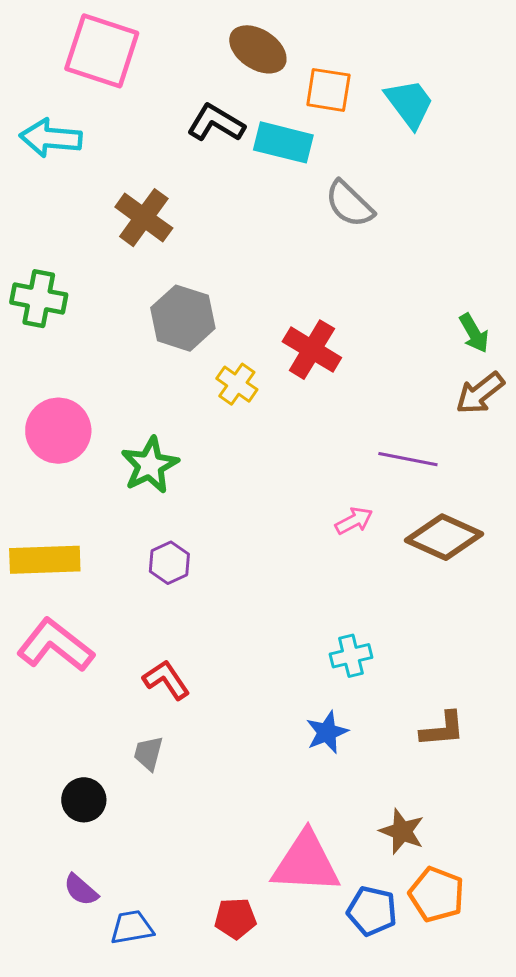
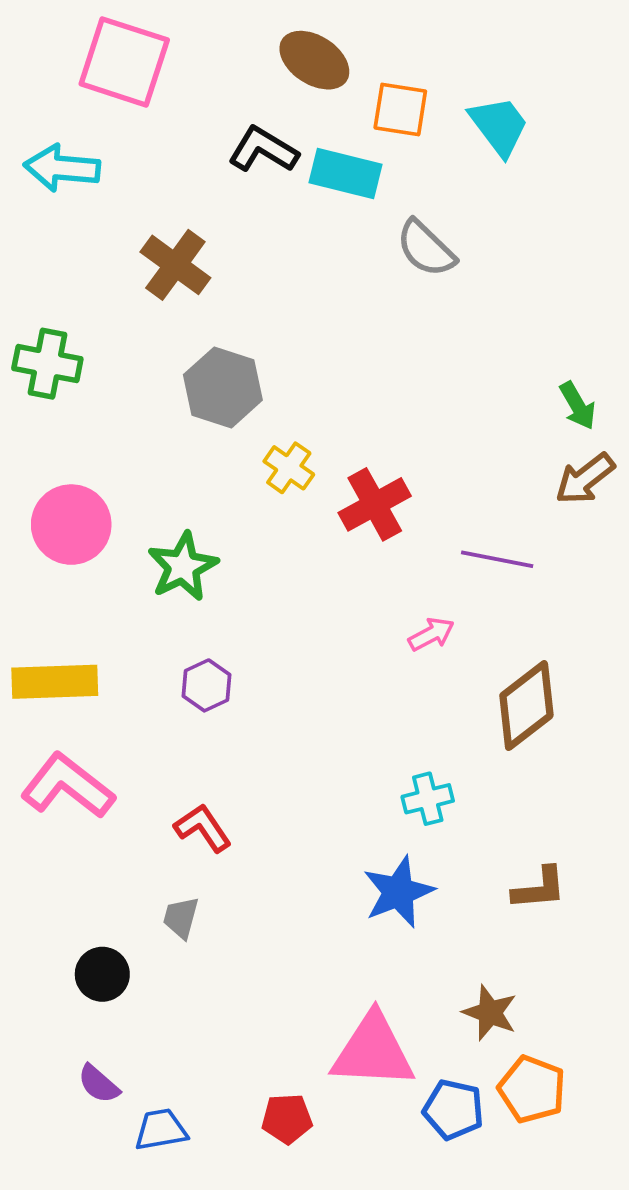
red cross: (312, 350) -> (375, 504), moved, turned 30
brown diamond: (444, 537) -> (526, 705), moved, turned -62
blue star: (327, 732) -> (398, 892), size x1.4

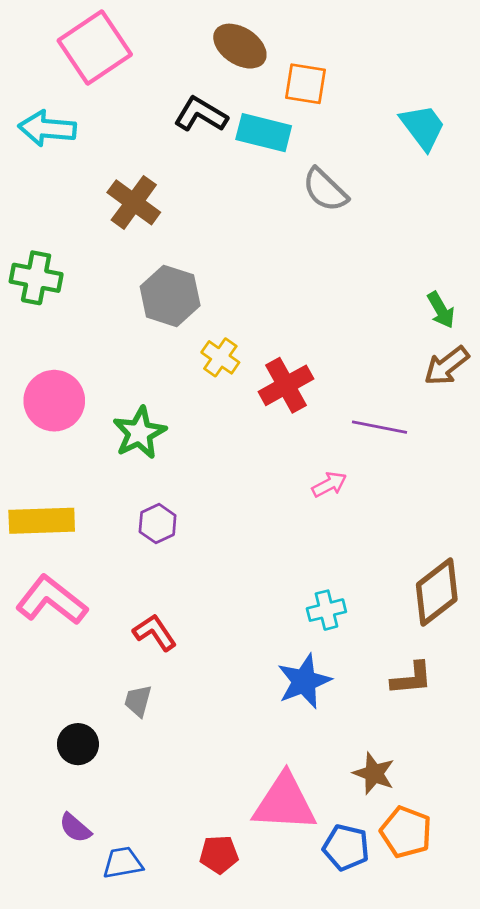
pink square: (124, 62) -> (95, 47), turned 38
cyan trapezoid: (499, 126) -> (423, 127), moved
brown diamond: (526, 705) -> (437, 592), moved

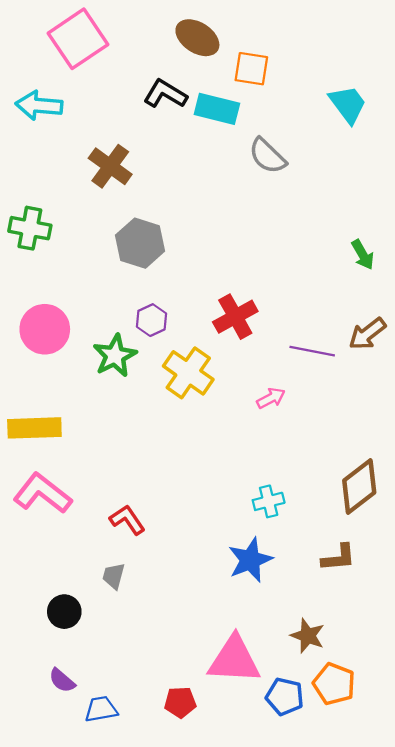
yellow cross: (220, 357) -> (188, 373), moved, size x1.6
brown arrow: (447, 366) -> (367, 334), moved
purple hexagon: (158, 524) -> (152, 320), moved

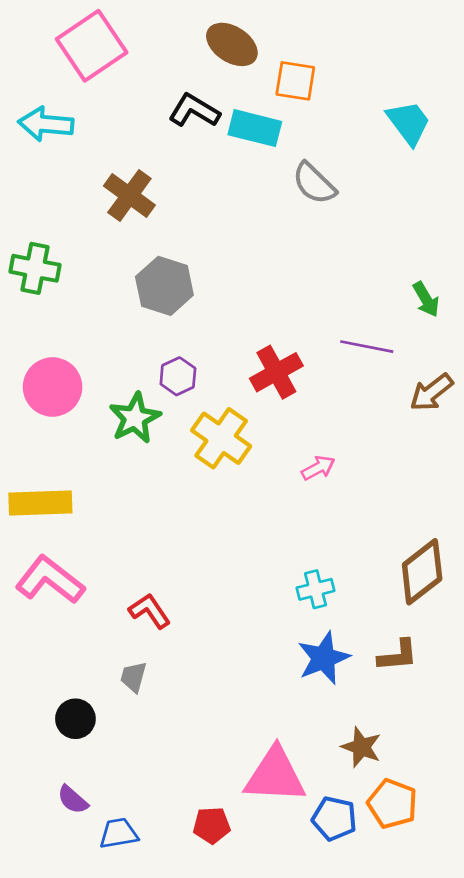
purple line: (312, 351) -> (367, 347), moved
blue star: (250, 560) -> (324, 658), moved

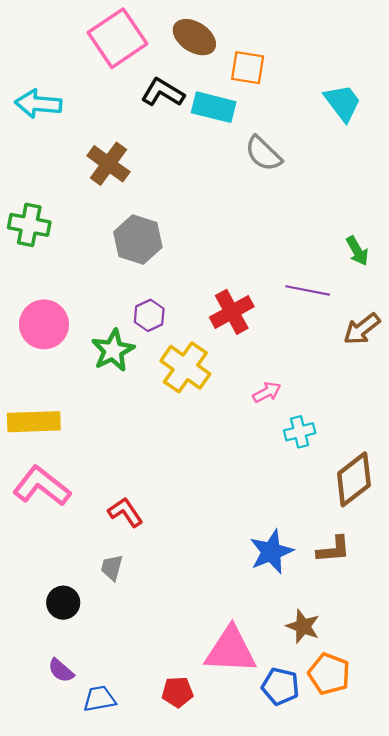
pink square: (92, 46) -> (118, 38), moved
cyan cross: (316, 589) -> (300, 432), moved

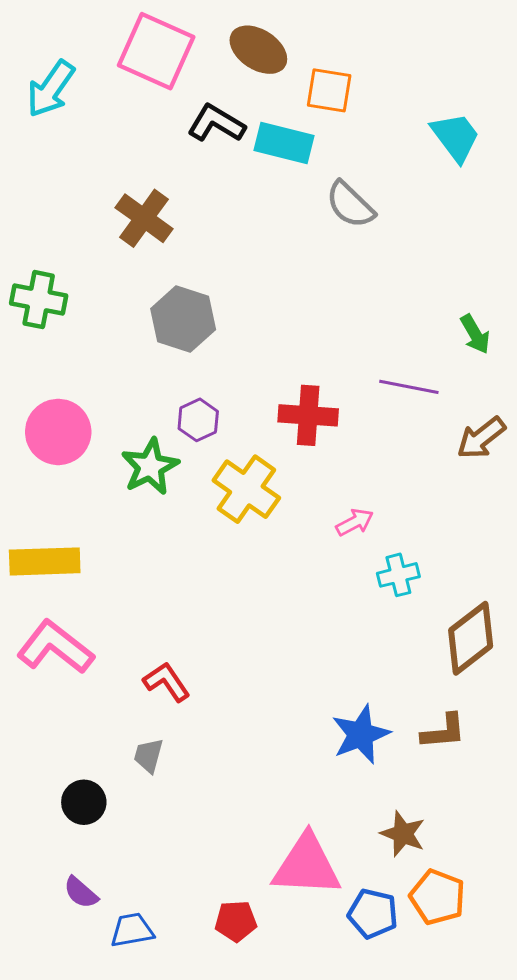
pink square: (118, 38) -> (156, 51), turned -32
cyan arrow: (38, 104) -> (51, 89), moved, turned -60
red cross: (232, 312) -> (308, 415), turned 33

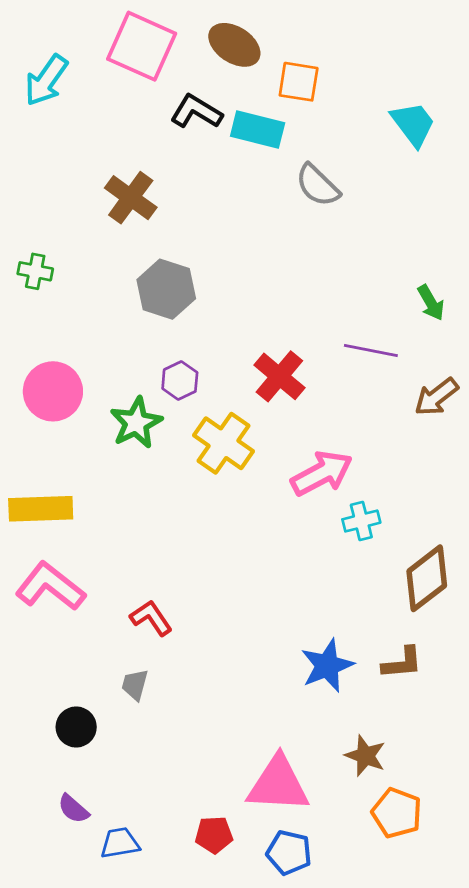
green cross: (39, 300) -> (35, 271), size x0.7
red cross: (308, 415) -> (279, 376), turned 36
pink arrow: (355, 522) -> (322, 473), size x1.8
blue pentagon: (373, 914) -> (289, 853), moved

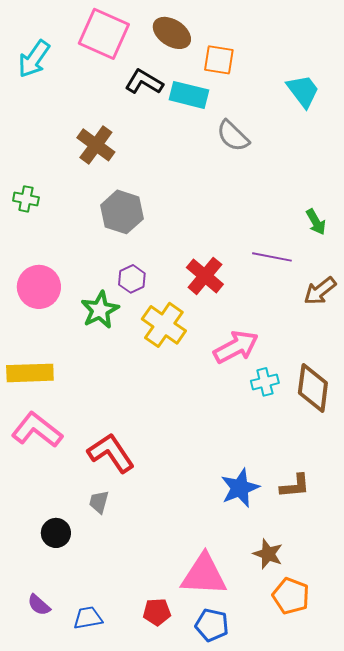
brown diamond: (427, 578) -> (313, 388), moved, turned -45
red L-shape: (151, 618) -> (111, 453), size x1.5
purple semicircle: (73, 809) -> (39, 605), moved

